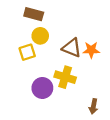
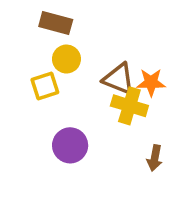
yellow cross: (65, 77) -> (129, 106), moved
brown arrow: (93, 106) -> (155, 158), moved

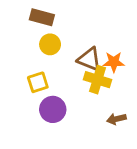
yellow square: (45, 86) -> (38, 82), moved
brown arrow: (155, 158) -> (116, 119), turned 66

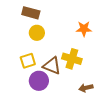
brown triangle: (89, 59) -> (52, 66), moved
orange star: (114, 62) -> (84, 29), moved

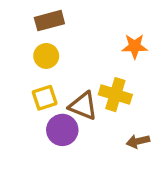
brown rectangle: (31, 13) -> (49, 21), turned -30
yellow circle: (37, 33) -> (46, 56), moved

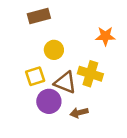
yellow circle: (46, 56) -> (54, 50), moved
brown arrow: (138, 141) -> (79, 113), moved

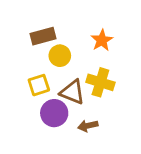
brown rectangle: (39, 16) -> (43, 36), moved
orange star: (105, 36) -> (102, 40), moved, turned -30

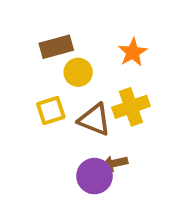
yellow cross: (100, 82) -> (131, 107), turned -36
purple circle: (54, 113) -> (94, 176), moved

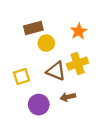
yellow square: (51, 111) -> (21, 77), moved
purple circle: (94, 176) -> (39, 105), moved

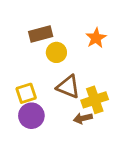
yellow cross: (78, 64) -> (95, 100), moved
purple circle: (39, 105) -> (31, 116), moved

